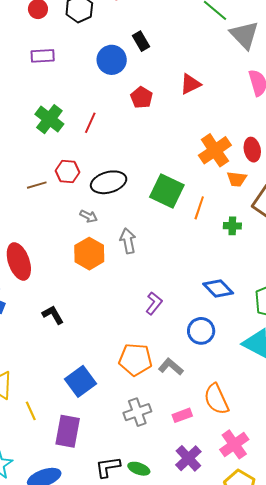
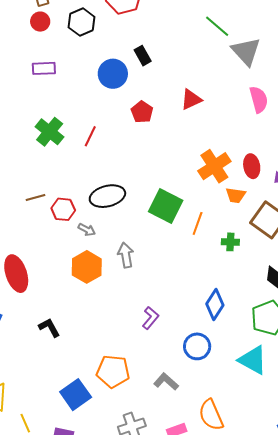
red hexagon: (68, 171) -> (63, 209), moved
blue diamond: (218, 289) -> (215, 304), turned 76
orange pentagon: (135, 360) -> (113, 371), moved

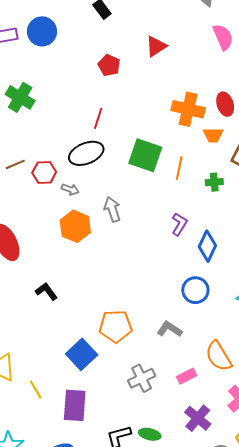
blue circle: (113, 74) -> (42, 31), moved
red line: (90, 136) -> (98, 118), moved
orange cross: (214, 166) -> (188, 109), turned -36
purple L-shape: (150, 318) -> (179, 224), moved

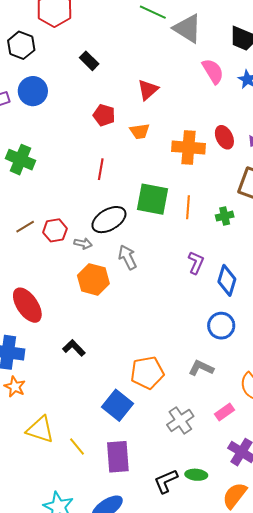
orange trapezoid: (213, 135) -> (140, 131), moved
black ellipse: (86, 153) -> (109, 220), moved

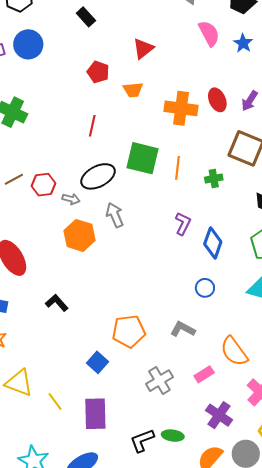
blue circle: (221, 326) -> (205, 288), size x0.7
blue square: (118, 405) -> (97, 362), size x0.7

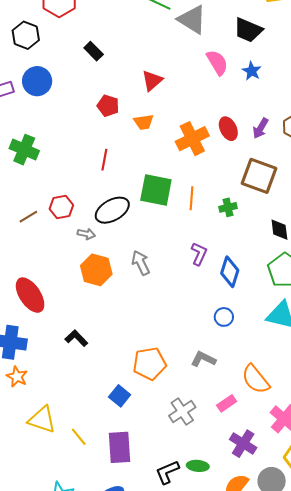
orange cross: (181, 108) -> (192, 139), turned -32
red hexagon: (44, 185) -> (61, 207), moved
gray arrow: (115, 215) -> (141, 263), moved

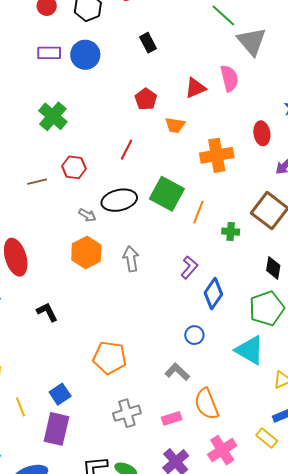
pink semicircle: (217, 63) -> (229, 78), moved
red ellipse: (228, 129) -> (262, 133), moved
red hexagon: (61, 207) -> (74, 167), moved
gray L-shape: (203, 359) -> (177, 372), moved
blue square: (120, 396) -> (60, 394), moved

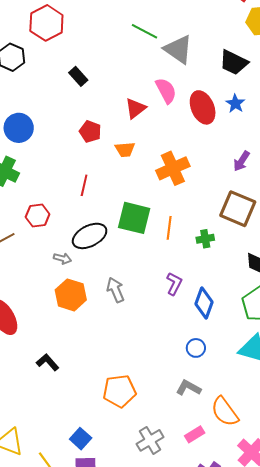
blue circle: (85, 55) -> (19, 128), moved
red ellipse: (262, 133) -> (203, 107), moved, size x1.4

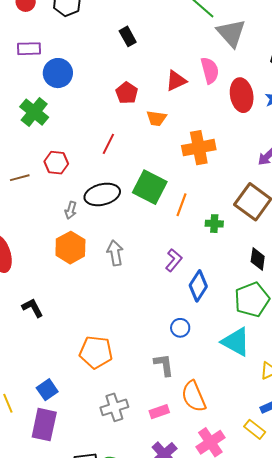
gray arrow: (62, 258) -> (71, 210), turned 78
gray L-shape: (188, 388) -> (164, 365), turned 40

